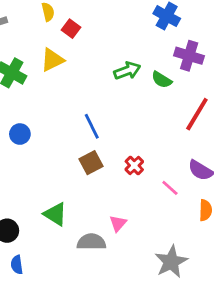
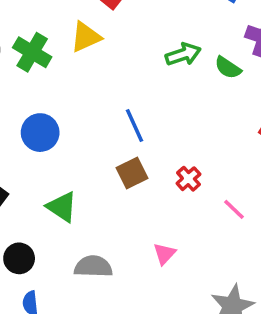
blue circle: (20, 134) -> (40, 133), size x1.4
green triangle: (55, 214) -> (62, 207), moved
gray semicircle: (91, 242) -> (93, 266), moved

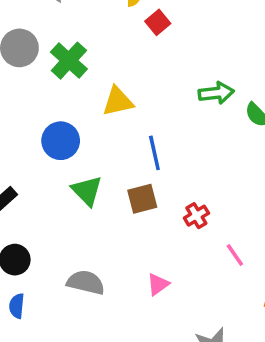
yellow triangle: (86, 37) -> (118, 101), moved
green triangle: (62, 207) -> (87, 191), moved

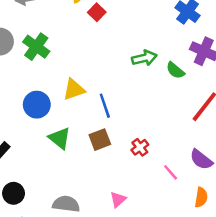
yellow triangle: (118, 101) -> (74, 90), moved

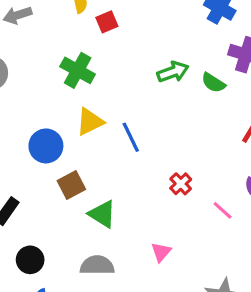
red square: (97, 12) -> (107, 22), turned 30
green cross: (36, 47) -> (78, 70), moved
green triangle: (60, 138) -> (102, 214), moved
brown square: (100, 140) -> (71, 185), moved

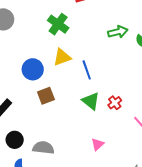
green triangle: (102, 214) -> (91, 101), moved
gray semicircle: (97, 265) -> (43, 148), moved

